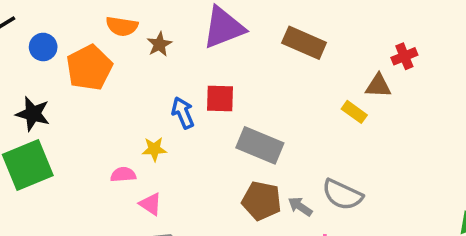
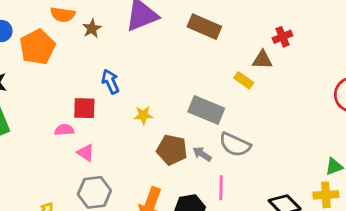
red square: (220, 99) -> (84, 108), moved
gray rectangle: (260, 145) -> (206, 110), moved
yellow star: (154, 149) -> (143, 115), moved

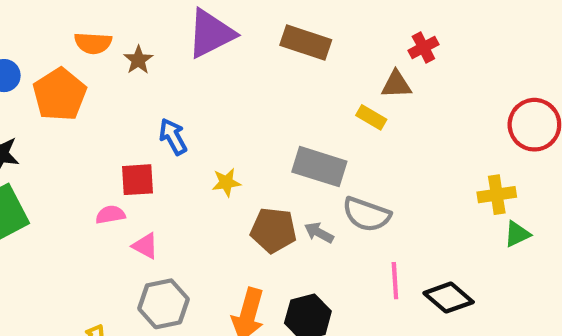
pink line: (221, 188) -> (395, 281), moved
yellow cross: (326, 195) -> (497, 195), moved

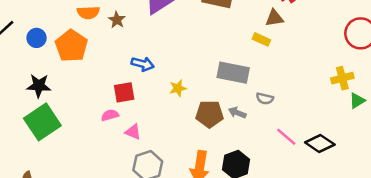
blue arrow: (173, 137) -> (143, 64), turned 140
gray semicircle: (367, 214) -> (265, 98), size x0.6
pink line: (395, 281) -> (286, 137), turned -40

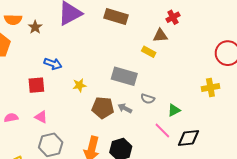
green triangle: (357, 101) -> (174, 110), moved
pink semicircle: (110, 115) -> (11, 118), moved
black diamond: (320, 144) -> (189, 138), turned -45

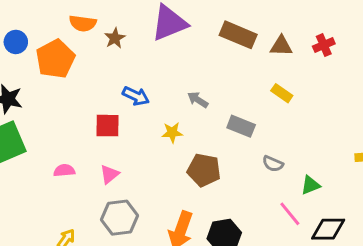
brown triangle: (160, 36) -> (281, 46), moved
gray rectangle: (124, 76) -> (241, 126), size x0.7
gray arrow: (125, 108) -> (198, 100), moved
pink triangle: (41, 117) -> (109, 174), turned 48

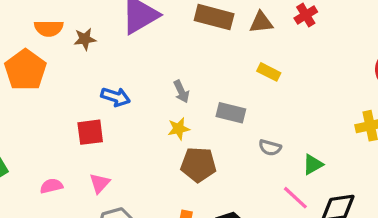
brown star: (115, 38) -> (85, 39), turned 30
gray arrow: (198, 100) -> (181, 91), turned -140
yellow star: (172, 133) -> (179, 129), moved

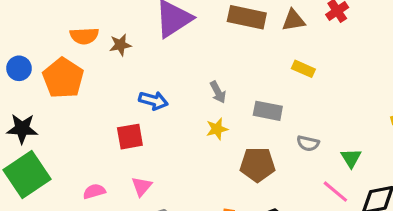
green triangle: (313, 164) -> (351, 158), turned -30
brown pentagon: (198, 165) -> (257, 165), moved

